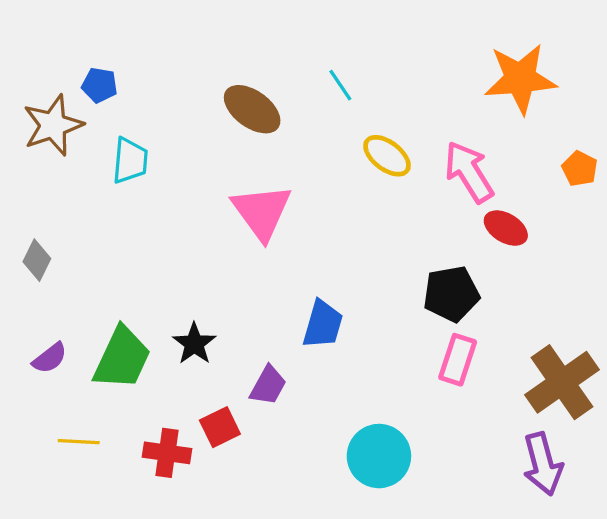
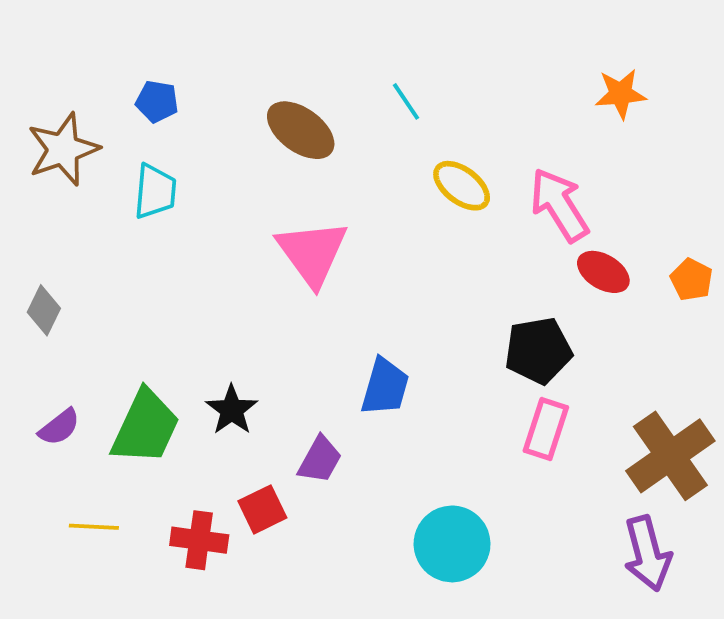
orange star: (520, 79) -> (621, 94), size x0.6
blue pentagon: (100, 85) -> (157, 101), moved
orange pentagon: (580, 169) -> (691, 280), moved

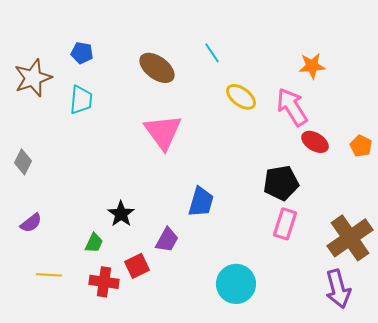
orange star: (621, 94) -> (312, 66), moved
green trapezoid: (146, 427) -> (94, 243), moved, size x0.5

